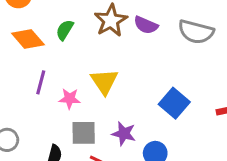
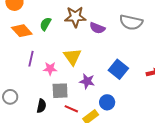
brown star: (111, 21) -> (75, 17), turned 30
purple semicircle: (146, 25) -> (97, 28), moved
purple star: (124, 134) -> (87, 81), moved

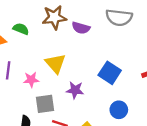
green semicircle: (45, 24) -> (21, 29), turned 88
blue circle: (107, 102) -> (119, 110), moved

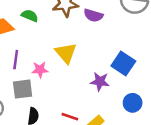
purple star: (75, 90) -> (100, 82), moved
gray square: (45, 104) -> (23, 89), moved

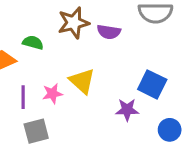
pink star: (40, 70) -> (52, 94), moved

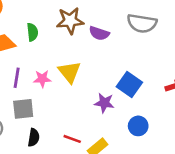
green semicircle: (33, 42) -> (32, 32), turned 60

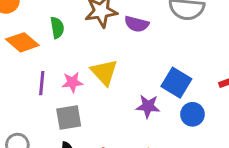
gray square: (23, 109) -> (69, 118), moved
blue circle: (138, 126) -> (192, 114), moved

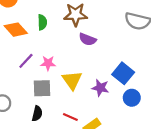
purple semicircle: (137, 24) -> (88, 39), moved
yellow triangle: (104, 72) -> (72, 80), moved
purple line: (42, 83) -> (26, 61), turned 30

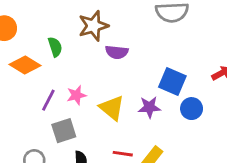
gray square: (42, 88) -> (64, 131), moved

